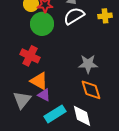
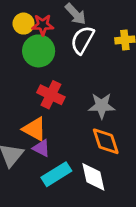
white semicircle: (74, 16) -> (82, 40), turned -30
red cross: (30, 56) -> (51, 95), moved

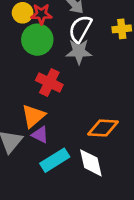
gray star: (102, 106) -> (79, 52), moved
orange triangle: (34, 129) -> (33, 116), turned 50
orange diamond: (106, 141) -> (103, 128), turned -68

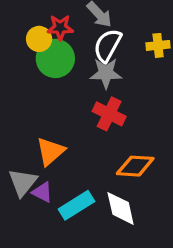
yellow circle: (23, 13) -> (39, 39), moved
red cross: (49, 82) -> (109, 114), moved
purple triangle: (40, 135) -> (42, 192), moved

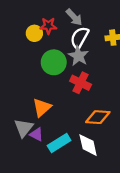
green circle: (55, 58) -> (54, 62), moved
gray star: (106, 73) -> (78, 56), turned 30

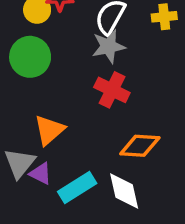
gray star: (78, 56) -> (108, 46), turned 30
green circle: (54, 62) -> (30, 57), moved

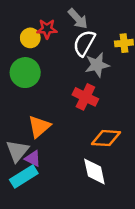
gray star: (108, 46) -> (97, 65), moved
cyan rectangle: (77, 187) -> (24, 177), moved

